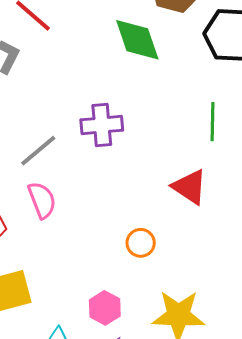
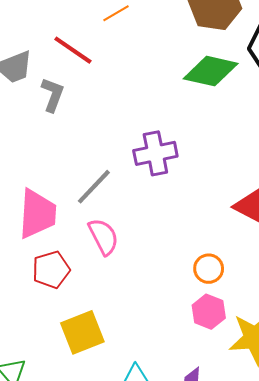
green diamond: (137, 40) -> (211, 71), moved, turned -52
pink hexagon: (105, 308) -> (209, 312), moved

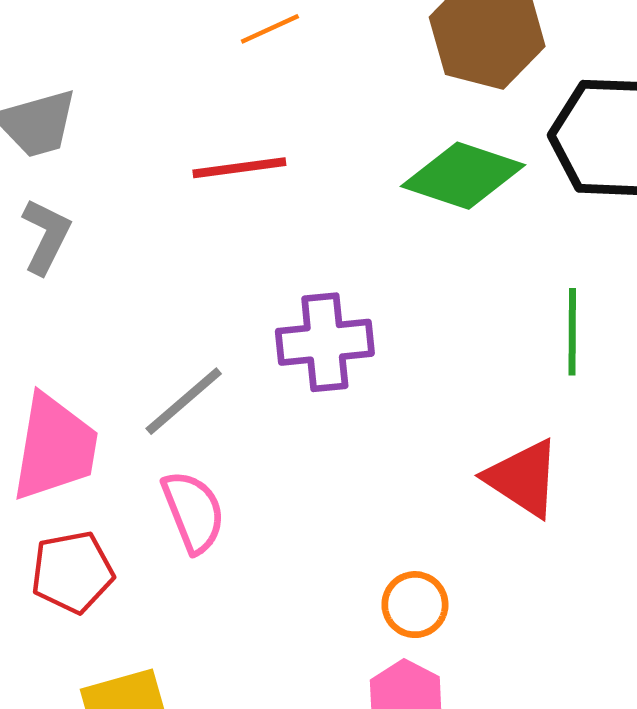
red line: (73, 50) -> (239, 168), moved, turned -48
gray L-shape: (53, 95) -> (46, 236), moved

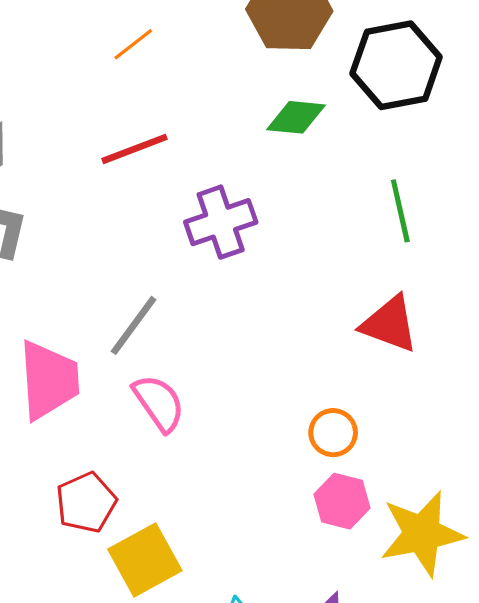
green diamond: (463, 176) -> (296, 117), size x0.7
purple cross: (325, 342) -> (221, 222), moved
red pentagon: (72, 572) -> (86, 502), moved

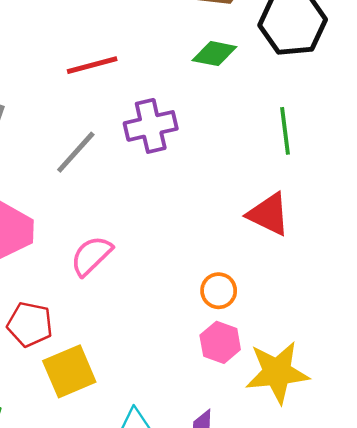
gray line: (134, 325) -> (76, 152), moved
pink semicircle: (159, 403) -> (91, 256), turned -105
red pentagon: (86, 502) -> (30, 324), turned 30

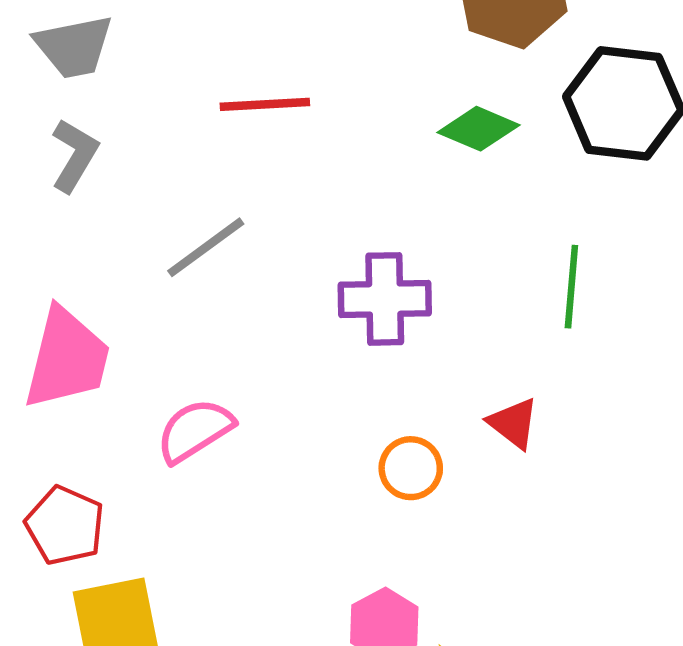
purple cross: (151, 126) -> (385, 299), moved
red triangle: (269, 214) -> (513, 423), size x0.7
orange circle: (219, 291) -> (411, 468), moved

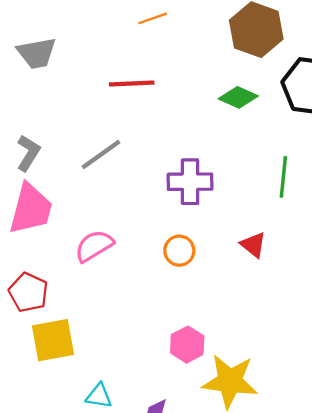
gray L-shape: (74, 155) -> (28, 153), moved
orange circle: (411, 468) -> (179, 251), moved

